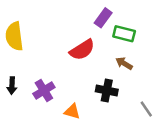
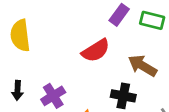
green rectangle: (124, 34) -> (152, 20), moved
brown arrow: (124, 63) -> (142, 66), size x1.5

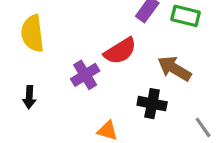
purple cross: (53, 96) -> (85, 75), moved

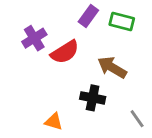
purple cross: (85, 75) -> (34, 38), moved

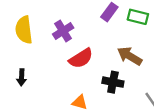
red semicircle: (65, 52) -> (81, 58), moved

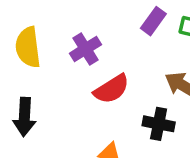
black arrow: (22, 77) -> (24, 117), size x1.5

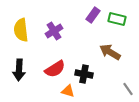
red semicircle: (112, 89) -> (55, 69), moved
black cross: (159, 124) -> (84, 74), moved

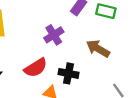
purple cross: (54, 31) -> (54, 35), moved

